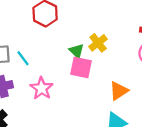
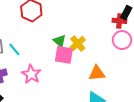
yellow cross: (98, 43) -> (78, 43), moved
orange triangle: (119, 91) -> (97, 73), turned 30

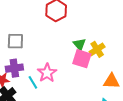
cyan line: (14, 49) -> (33, 82), moved

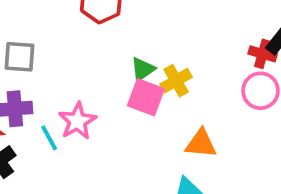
green triangle: (79, 44) -> (143, 69), turned 32

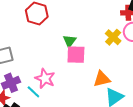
yellow cross: (176, 81) -> (113, 37), moved
orange triangle: (201, 143) -> (102, 79), moved

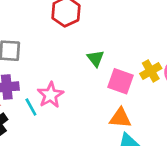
green triangle: (70, 41) -> (95, 58), turned -32
pink square: (76, 55) -> (121, 81), moved

